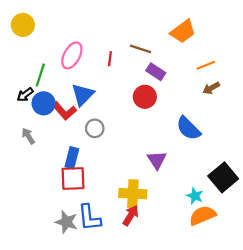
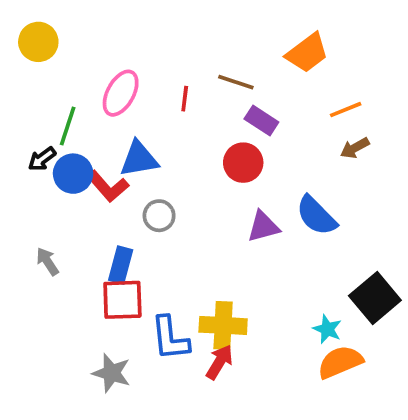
blue triangle: (83, 95) -> (139, 159), turned 35
gray arrow: (28, 136) -> (47, 261), moved
purple triangle: (157, 160) -> (263, 227), moved, turned 48
blue L-shape: (89, 218) -> (170, 338), moved

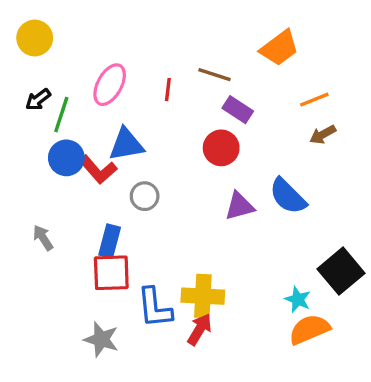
black arrow: (42, 159) -> (38, 100), moved

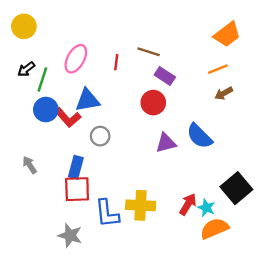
orange trapezoid: (279, 48) -> (227, 34), moved
red arrow: (200, 329) -> (188, 204), moved

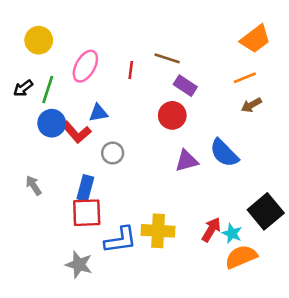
yellow circle: (24, 26) -> (39, 40), moved
black arrow: (26, 69) -> (23, 88), moved
blue triangle: (87, 100) -> (98, 113), size x0.7
blue L-shape: (107, 213) -> (120, 240), turned -92

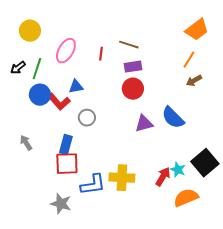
orange line: (245, 78) -> (189, 60), turned -36
purple rectangle: (185, 86) -> (133, 67), moved, turned -42
cyan star: (232, 233) -> (178, 170), moved

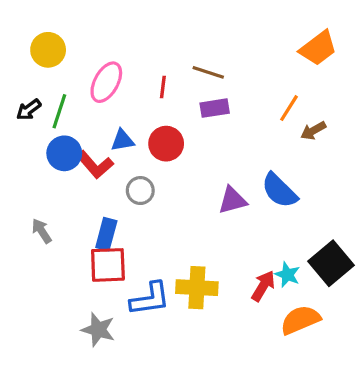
orange line: (189, 60) -> (289, 108), moved
red circle: (133, 89) -> (166, 144), moved

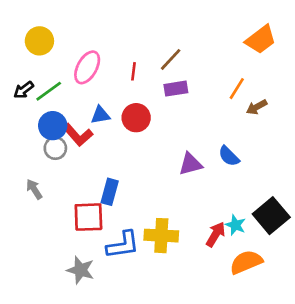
brown line: (208, 72) -> (171, 59), turned -65
green line: (59, 111) -> (49, 91), turned 36
gray circle: (140, 191) -> (55, 148), moved
blue semicircle: (279, 191) -> (229, 156), size x0.7
blue rectangle: (106, 234) -> (110, 192), moved

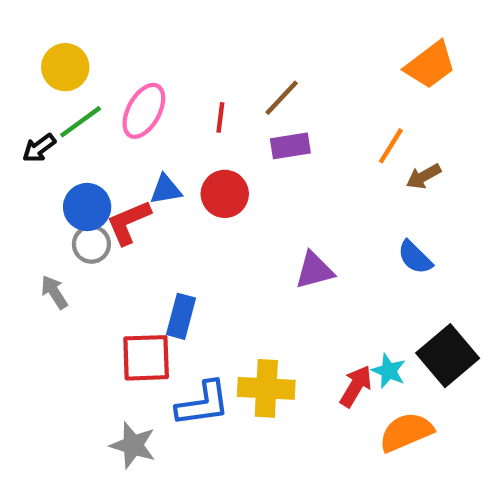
green line: (49, 91) -> (81, 122), moved
red L-shape: (78, 135) -> (129, 222), turned 108
blue semicircle: (229, 156) -> (415, 257), moved
gray arrow: (34, 189) -> (54, 292), moved

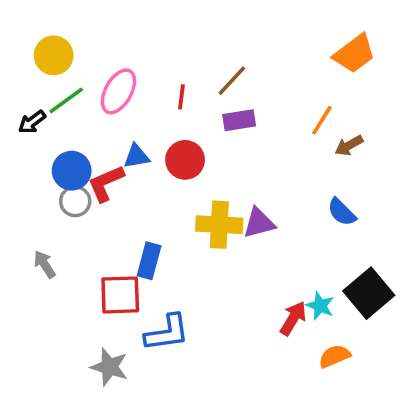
gray arrow: (54, 292) -> (45, 264), moved
yellow cross: (266, 388) -> (219, 225), moved
orange semicircle: (406, 432) -> (335, 356), size x0.7

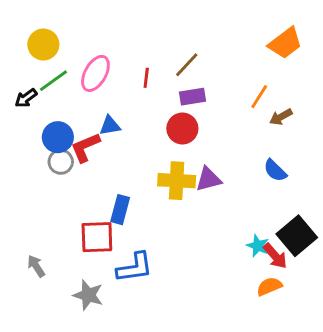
red circle: (185, 160) -> (182, 128), moved
gray arrow: (45, 264) -> (36, 266), moved
red arrow: (293, 318) -> (275, 256), moved, turned 108

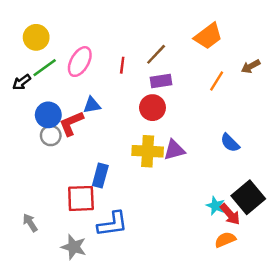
orange trapezoid: (285, 43) -> (208, 36), moved
brown arrow: (281, 117) -> (251, 66), moved

